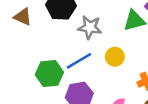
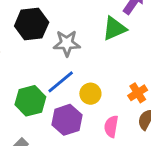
yellow circle: (115, 57) -> (90, 94), moved

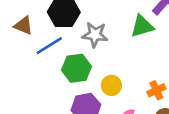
blue line: (61, 82) -> (49, 46), moved
green hexagon: (30, 101) -> (77, 68), moved

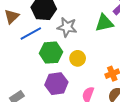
brown triangle: (23, 26) -> (12, 17), turned 49
yellow circle: (111, 85) -> (78, 58), moved

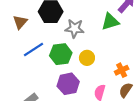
blue line: (31, 34) -> (34, 49), moved

